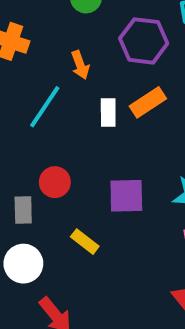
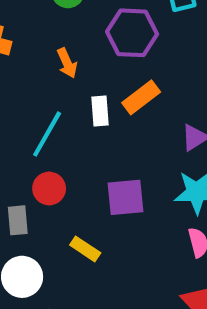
cyan line: (45, 107) -> (47, 134), moved

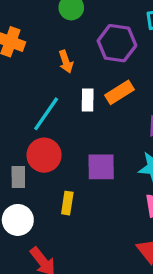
red circle: (49, 188) -> (44, 155), size x1.4
yellow rectangle: (85, 249) -> (67, 203), turned 60

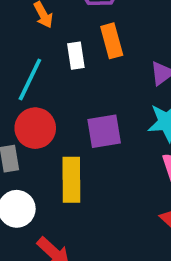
orange rectangle: (120, 92) -> (112, 41), turned -64
yellow rectangle: (67, 203) -> (71, 180), size x1.6

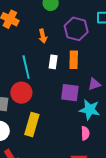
cyan line: (30, 79) -> (26, 67), turned -55
purple square: (104, 131) -> (70, 93), moved

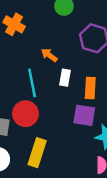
orange arrow: (43, 36) -> (49, 55), moved, turned 136
orange rectangle: (74, 60) -> (90, 88), moved

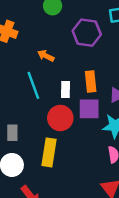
white rectangle: (65, 78) -> (66, 89), moved
red circle: (25, 114) -> (60, 118), moved

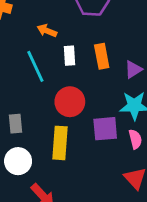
white rectangle: (66, 89) -> (70, 56), moved
purple square: (89, 109) -> (105, 129), moved

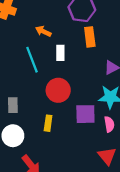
orange rectangle: (102, 56) -> (90, 37), moved
yellow rectangle: (60, 143) -> (48, 123), size x0.6

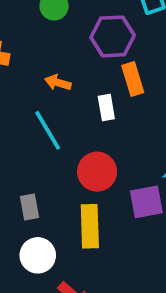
white rectangle: (60, 53) -> (106, 107), moved
yellow rectangle: (48, 123) -> (90, 226), size x1.6

